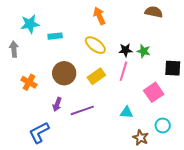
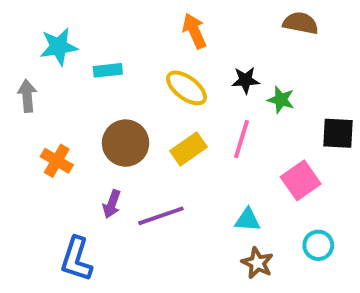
black star: (125, 50) -> (246, 80), moved
blue L-shape: (39, 133) -> (76, 259), turned -45
brown star: (141, 138) -> (257, 263), moved

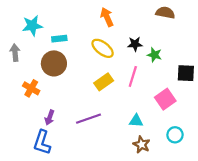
brown circle: (126, 143) -> (54, 63), moved
purple arrow: (112, 204) -> (50, 118), moved

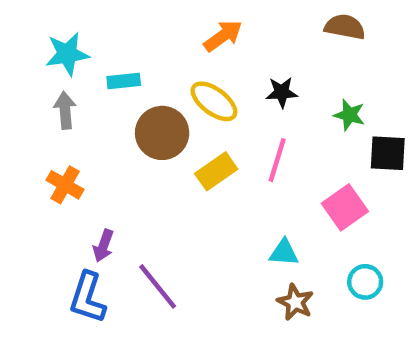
orange arrow: (107, 17) -> (223, 36), turned 78
gray arrow: (15, 53) -> (65, 110), moved
green star: (154, 55) -> (349, 115), moved
brown circle: (54, 63) -> (162, 133), moved
purple line: (89, 119) -> (158, 286), moved, turned 70

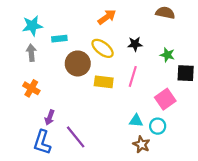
yellow rectangle: (216, 171) -> (104, 82), turned 42
cyan circle: (365, 282) -> (158, 126), moved

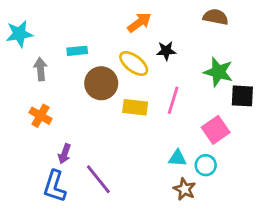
cyan star: (32, 26) -> (19, 34), moved
black star: (135, 44) -> (166, 51), moved
green star: (167, 55) -> (218, 72), size x1.5

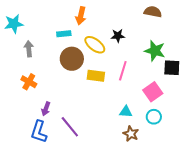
orange arrow: (139, 23) -> (81, 16), moved, turned 138
cyan rectangle: (77, 51) -> (64, 34), moved
cyan circle: (206, 165) -> (154, 117), moved

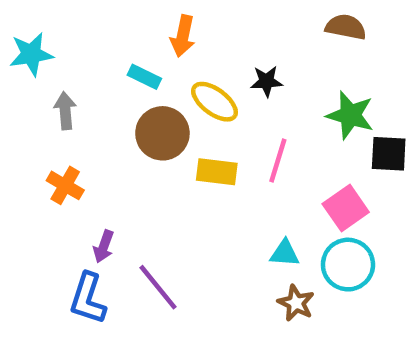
cyan rectangle: (64, 34) -> (144, 77), turned 32
cyan circle: (154, 117) -> (348, 265), size x1.5

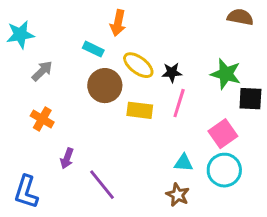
brown semicircle: (346, 27) -> (240, 17), moved
black star: (267, 81) -> (172, 72), moved
gray arrow: (65, 111) -> (42, 71), turned 50
blue L-shape: (88, 298) -> (26, 192), moved
brown star: (296, 303) -> (178, 195), moved

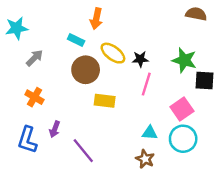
yellow rectangle: (140, 110) -> (105, 101), moved
blue L-shape: (26, 192) -> (27, 140), moved

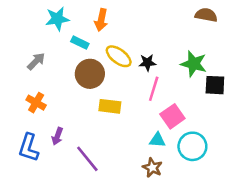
cyan star: (17, 28) -> (57, 19), moved
pink square: (182, 109) -> (172, 116), moved

